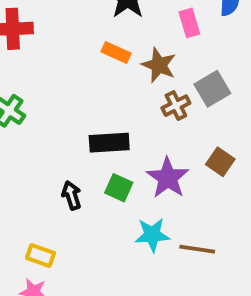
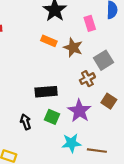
brown cross: (176, 106) -> (87, 79), moved

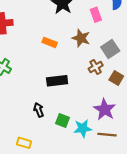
orange rectangle: (49, 41) -> (50, 42), moved
brown square: (109, 101) -> (116, 78), moved
purple star: (79, 111) -> (105, 109), moved
green square: (52, 117) -> (62, 120), moved

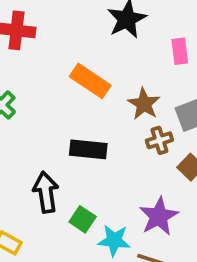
brown star: (81, 38) -> (144, 104), moved
orange rectangle: (50, 42) -> (90, 81), size x1.5
black arrow: (39, 110) -> (46, 192), size x1.5

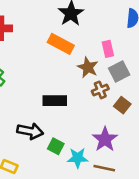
pink rectangle: (180, 51) -> (108, 49), moved
orange rectangle: (90, 81) -> (61, 44), moved
black arrow: (46, 192) -> (30, 131), turned 115

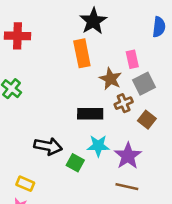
orange rectangle: (61, 44) -> (82, 53), turned 50
black rectangle: (55, 101) -> (90, 114), moved
cyan star: (78, 158) -> (98, 146), moved

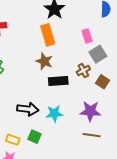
brown star: (110, 79) -> (44, 61), moved
cyan star: (98, 146) -> (54, 114), moved
purple star: (128, 156) -> (90, 111), turned -30
green square: (75, 163) -> (34, 137), moved

